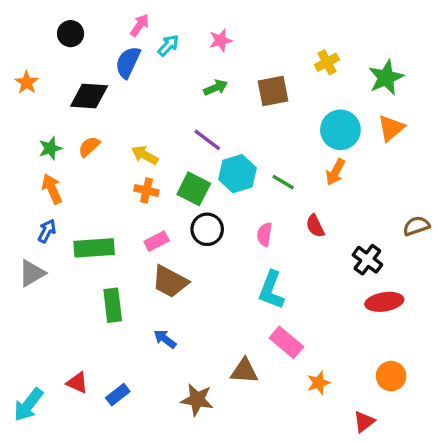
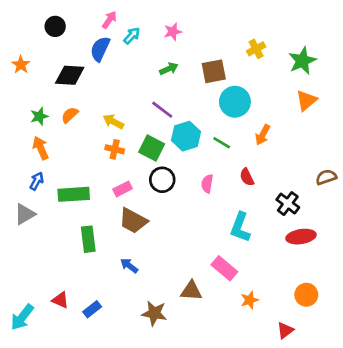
cyan circle: (340, 130) -> (235, 102), moved
cyan L-shape: (271, 290) -> (240, 227), moved

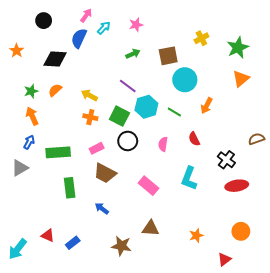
pink rectangle: (224, 268) -> (148, 186), moved

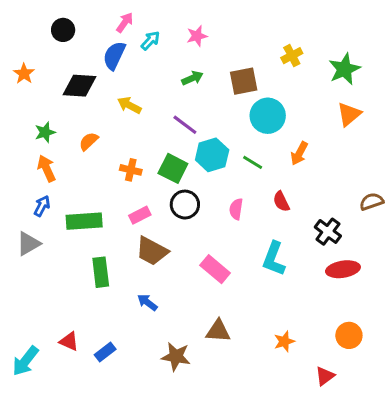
orange semicircle: (55, 90) -> (89, 141), moved
yellow arrow: (89, 95) -> (129, 105), moved

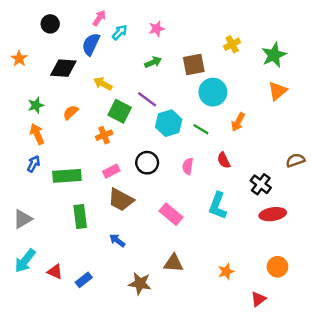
green square: (173, 168) -> (120, 111), moved
orange cross: (131, 170) -> (104, 135), turned -35
gray triangle: (28, 244) -> (23, 219), moved
cyan arrow: (25, 361) -> (25, 261), moved

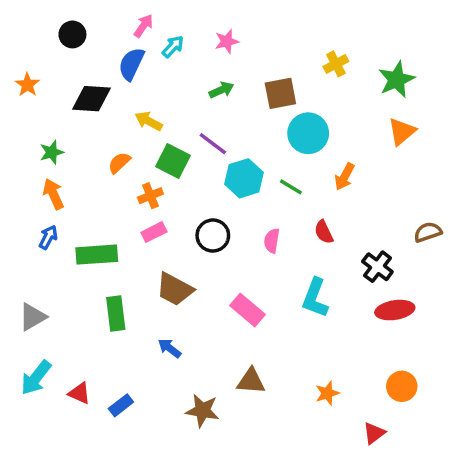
orange semicircle: (71, 112) -> (119, 163), moved
pink rectangle: (111, 171) -> (154, 232), moved

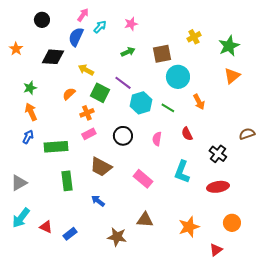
orange arrow: (345, 177) -> (199, 102), turned -56
red ellipse: (395, 310) -> (218, 187), moved
orange star: (327, 393) -> (189, 227), size x1.5

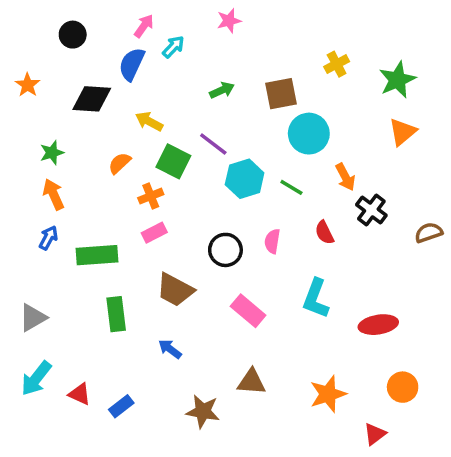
pink star: (131, 24) -> (229, 21), moved
black circle: (123, 136) -> (225, 250), moved
black cross: (218, 154) -> (371, 210), moved

